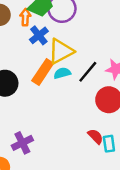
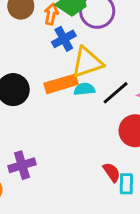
orange rectangle: (43, 72) -> (61, 84), turned 30

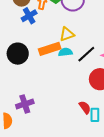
blue cross: (64, 39) -> (29, 16), moved
yellow triangle: (87, 62) -> (67, 34), size x0.7

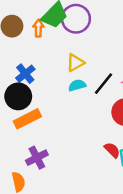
blue cross: (29, 16) -> (25, 74), moved
orange rectangle: (50, 49) -> (27, 119), moved

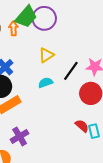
cyan semicircle: (77, 85) -> (46, 83), moved

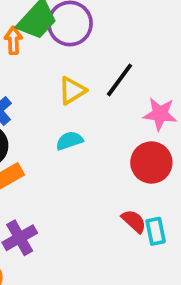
black line: (71, 71) -> (119, 80), moved

